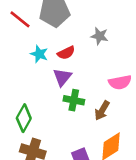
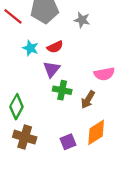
gray star: (99, 36) -> (82, 20), moved

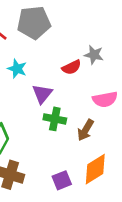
gray star: (82, 20) -> (94, 55), moved
red semicircle: (55, 47) -> (72, 67), moved

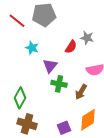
red semicircle: (72, 67) -> (71, 47), turned -32

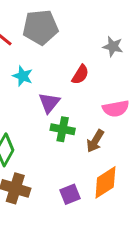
gray star: (87, 38) -> (113, 46), moved

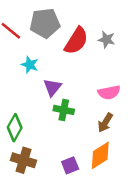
red semicircle: (80, 75) -> (76, 41), moved, size x1.6
brown arrow: (95, 141) -> (105, 123), moved

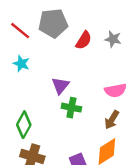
red semicircle: (76, 41) -> (84, 40), size x0.7
cyan star: (30, 65) -> (21, 64), moved

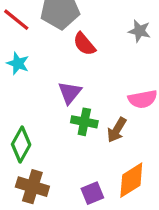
red semicircle: (84, 40) -> (84, 44), moved, turned 108
brown arrow: (112, 120) -> (117, 130), moved

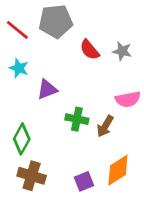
gray star: (139, 31) -> (122, 51), moved
red semicircle: (84, 44) -> (90, 50), moved
purple triangle: (70, 93) -> (47, 89), moved, turned 30

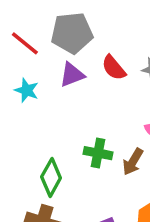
purple triangle: (47, 89) -> (72, 75), moved
green diamond: (22, 139) -> (51, 177), moved

